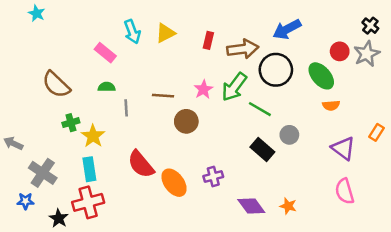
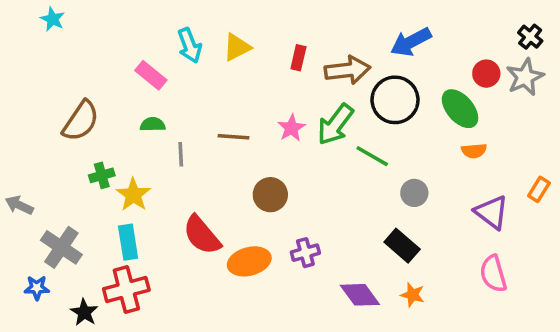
brown semicircle: (56, 85) -> (81, 121), turned -100
brown circle: (186, 121) -> (270, 195), moved
black rectangle: (262, 150) -> (402, 246), moved
orange ellipse: (174, 183) -> (249, 261), turned -68

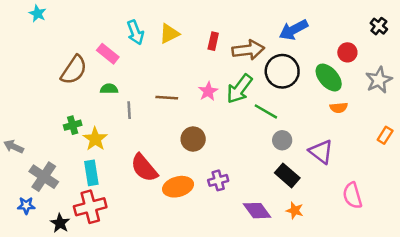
gray star: (525, 77) -> (379, 80), moved
brown semicircle: (81, 121) -> (74, 70), moved
gray circle: (414, 193) -> (282, 140), moved
purple triangle: (492, 212) -> (321, 152), moved

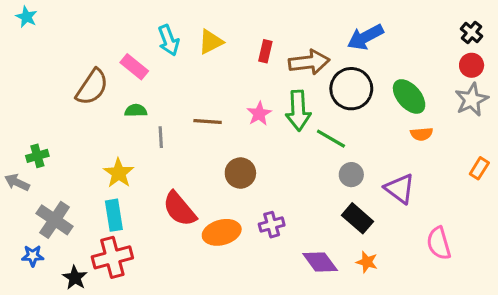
cyan star: (37, 14) -> (26, 17), moved
red circle: (347, 52) -> (472, 65), moved
green arrow: (240, 89) -> (298, 111), turned -40
green cross: (73, 125) -> (37, 156), moved

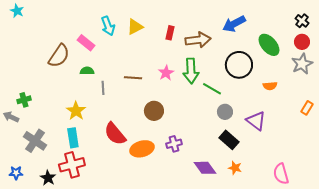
black circle: (351, 89) -> (239, 65), moved
green ellipse: (409, 96) -> (269, 45), moved
pink semicircle: (439, 243) -> (281, 174), moved
blue star: (33, 256) -> (16, 173), moved

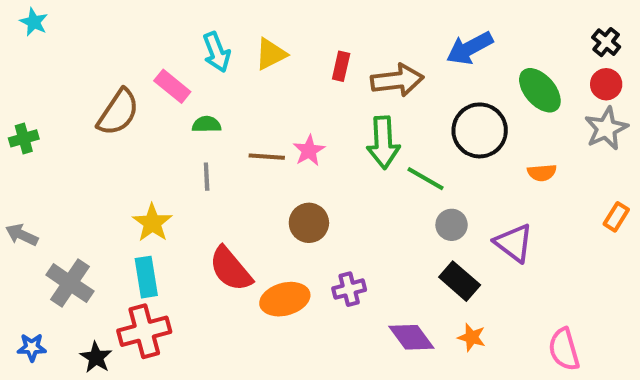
green semicircle: (87, 71) -> (207, 124), moved
pink star: (166, 73) -> (309, 151), moved
green cross: (24, 100) -> (24, 138), moved

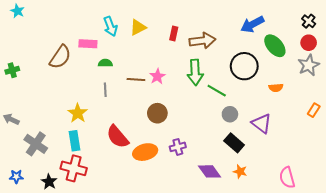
blue arrow: (470, 48) -> (252, 24), moved
pink rectangle: (172, 86) -> (88, 44), turned -36
red cross: (144, 331) -> (74, 168), turned 30

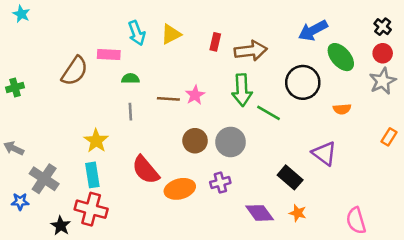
gray circle: (230, 114) -> (231, 142), moved, size x1.5
blue star: (16, 177) -> (20, 202), moved

